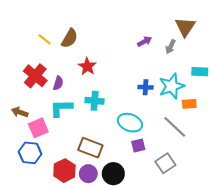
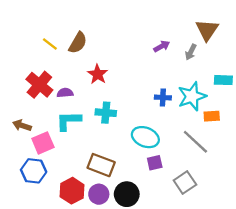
purple semicircle: (58, 83) -> (65, 93), turned -112

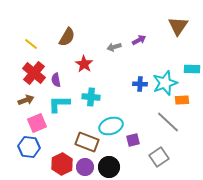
yellow line: (50, 44) -> (31, 44), moved
gray arrow: (191, 52) -> (114, 47), moved, turned 48
purple semicircle: (65, 93) -> (56, 80), turned -96
brown arrow: (22, 125) -> (26, 100), moved, turned 140
cyan ellipse: (145, 137) -> (111, 126), moved, turned -40

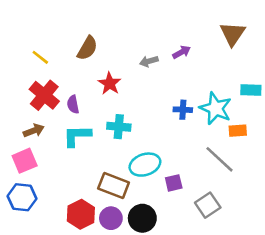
cyan star: (165, 83) -> (216, 108), turned -30
pink square: (37, 123) -> (25, 161), moved
blue hexagon: (29, 147) -> (22, 197), moved

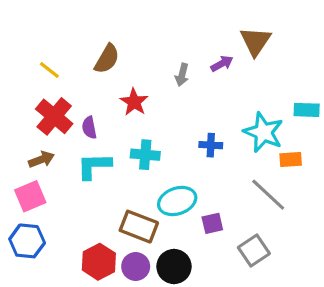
brown triangle: (233, 34) -> (255, 41), moved
gray arrow: (149, 61) -> (182, 75), turned -60
blue cross: (183, 110) -> (211, 145), moved

